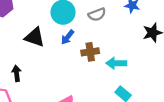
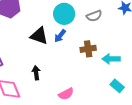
blue arrow: (68, 37) -> (60, 36), moved
black arrow: (17, 73) -> (36, 73), moved

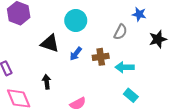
gray semicircle: (94, 16) -> (120, 32), moved, turned -42
blue arrow: (60, 36) -> (76, 54), moved

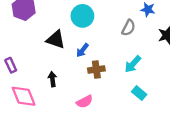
brown cross: (101, 57) -> (96, 69), moved
cyan arrow: (125, 67) -> (133, 64), turned -48

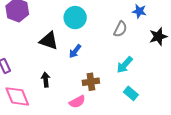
brown cross: (96, 69) -> (91, 82), moved

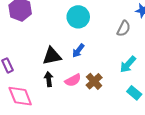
black triangle: (49, 41) -> (52, 56), moved, turned -30
brown cross: (91, 82) -> (94, 81), turned -35
pink semicircle: (77, 102) -> (73, 80), moved

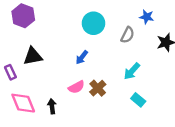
cyan circle: (78, 17) -> (93, 23), moved
black triangle: (52, 56) -> (33, 56), moved
black arrow: (49, 79) -> (52, 106), moved

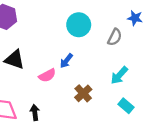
black triangle: (33, 56) -> (15, 60), turned 30
pink semicircle: (76, 87) -> (47, 75), moved

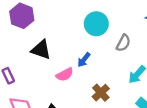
gray semicircle: (115, 37) -> (123, 43), moved
black triangle: (15, 60) -> (41, 50), moved

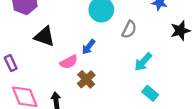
brown cross: (101, 93) -> (86, 79), moved

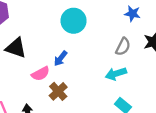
gray semicircle: (129, 29) -> (123, 47), moved
cyan arrow: (143, 62) -> (116, 74), turned 30

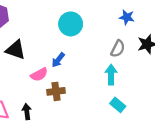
cyan arrow: (116, 74) -> (111, 75), turned 108
brown cross: (58, 91) -> (56, 91), turned 36

